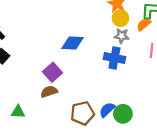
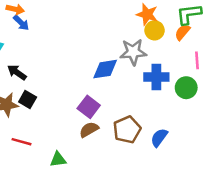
gray star: (122, 36) -> (133, 52), moved, size x1.5
brown pentagon: (82, 113) -> (127, 130), moved
green circle: (123, 114) -> (186, 88), moved

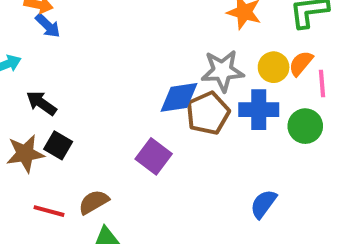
yellow circle: (155, 30) -> (274, 67), moved
orange semicircle: (182, 32) -> (301, 63), moved
brown semicircle: (89, 130) -> (94, 202), moved
brown pentagon: (127, 130) -> (208, 113), moved

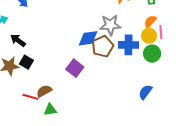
yellow circle: (274, 67) -> (149, 36), moved
blue semicircle: (263, 204) -> (145, 92), moved
red line: (49, 211) -> (30, 97), moved

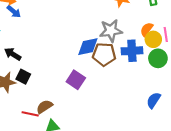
orange semicircle: (150, 22) -> (147, 29), moved
brown pentagon: (103, 46) -> (104, 54), turned 30

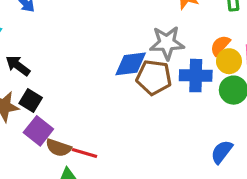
purple square: (76, 80) -> (38, 131), moved
brown semicircle: (44, 107) -> (59, 148), turned -133
red line: (30, 114) -> (85, 153), moved

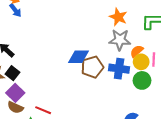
gray star: (167, 43) -> (120, 40), moved
brown pentagon: (154, 77) -> (92, 67), turned -30
brown semicircle: (59, 148) -> (15, 107), moved

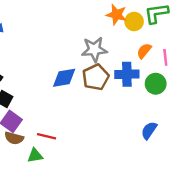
gray star: (120, 40) -> (94, 49), moved
blue diamond: (79, 57) -> (64, 78), moved
yellow circle: (141, 62) -> (134, 21), moved

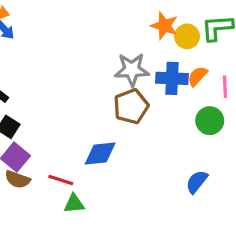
blue cross: (127, 74) -> (172, 78), moved
blue diamond: (64, 78) -> (100, 154), moved
green triangle: (35, 156) -> (74, 204), moved

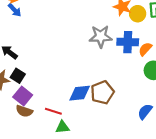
orange semicircle: (198, 76) -> (145, 49), moved
brown pentagon: (131, 106) -> (102, 92), moved

